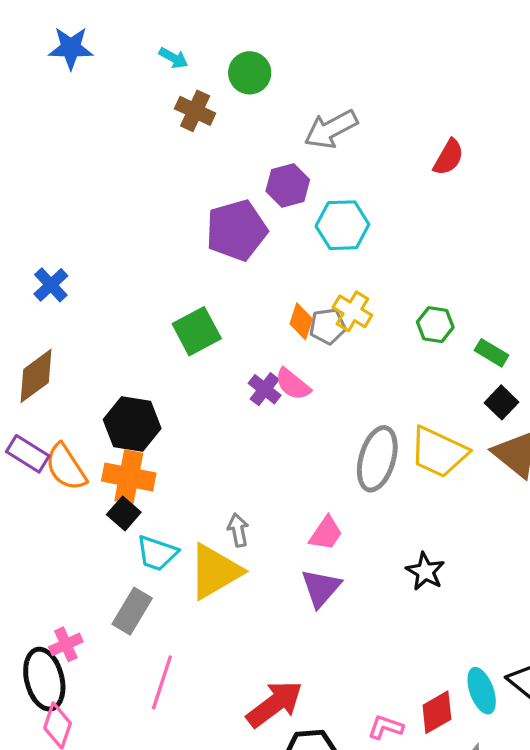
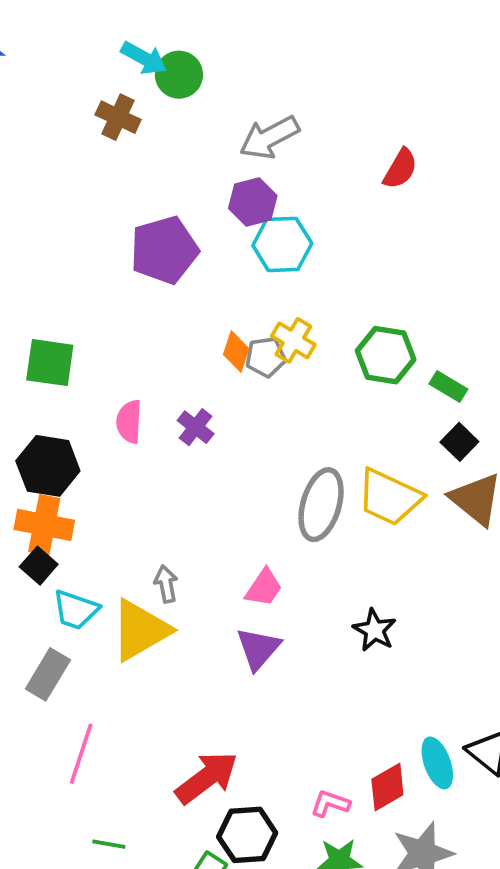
cyan arrow: (174, 58) -> (144, 58), moved, size x1.4
purple hexagon: (288, 185) -> (253, 202), moved
green hexagon: (435, 325) -> (386, 355), size x1.4
green square: (197, 331) -> (50, 363), moved, turned 36
pink semicircle: (293, 384) -> (129, 422), moved, turned 54

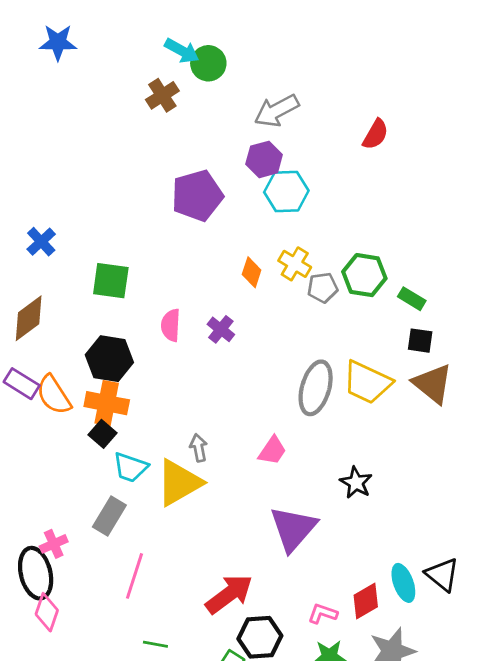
brown cross: (118, 117) -> (162, 95), turned 32
gray pentagon: (266, 357) -> (323, 288), moved
black square: (459, 442) -> (420, 341), turned -36
purple triangle: (258, 649) -> (293, 529), moved, size x1.4

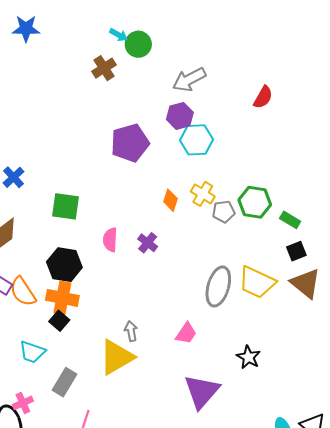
cyan arrow: (182, 51) -> (119, 35), size x0.7
black square: (420, 341) -> (296, 251), turned -30
cyan trapezoid: (130, 467) -> (32, 352), moved

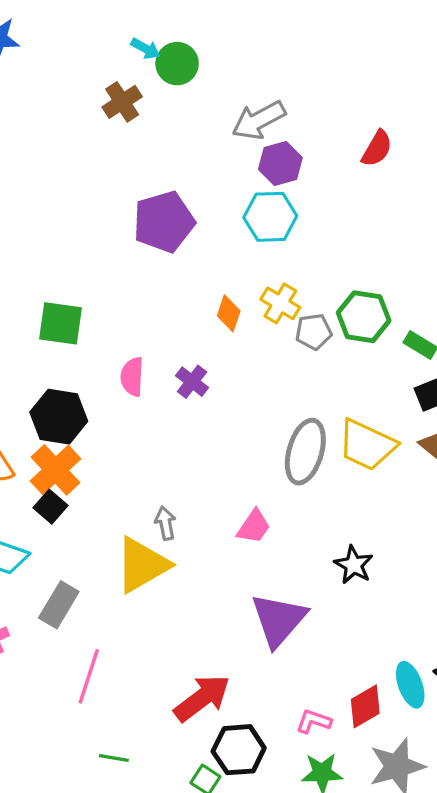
purple hexagon: (180, 116) -> (280, 163), moved
orange cross: (62, 298) -> (56, 470), turned 36

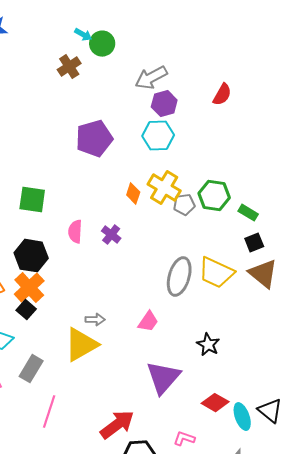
yellow cross: (280, 303) -> (164, 188), size x1.4
gray arrow: (165, 523) -> (95, 320), turned 102
red diamond: (365, 706) -> (215, 403), moved, turned 60

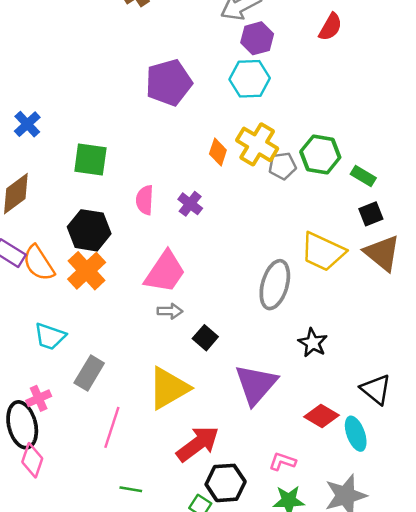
gray ellipse: (179, 277) -> (275, 285), moved
black square: (26, 310) -> (205, 338), moved
pink trapezoid: (148, 322) -> (165, 272), moved, size x1.6
yellow triangle: (81, 345) -> (169, 388), moved
black triangle: (270, 411) -> (376, 389), moved

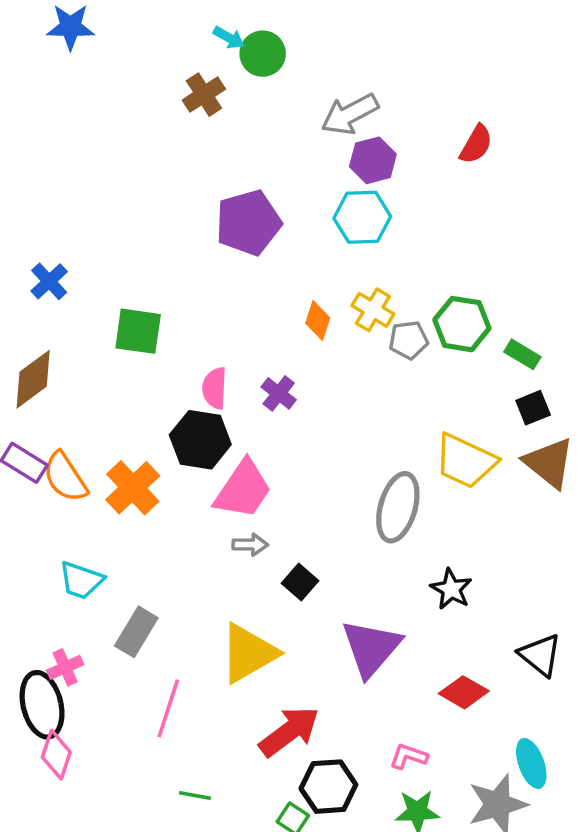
yellow cross: (257, 144) -> (373, 310), size x0.7
black hexagon: (89, 230) -> (200, 440), moved
cyan ellipse: (356, 434) -> (531, 763), moved

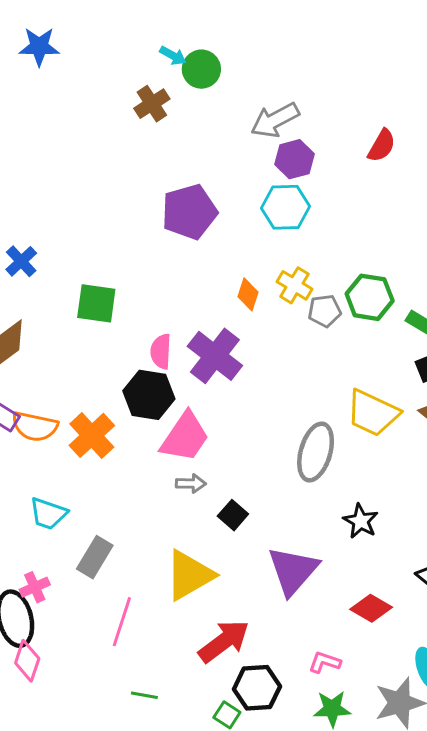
purple cross: (279, 393) -> (215, 356), size x1.8
orange semicircle: (65, 477) -> (35, 426), turned -45

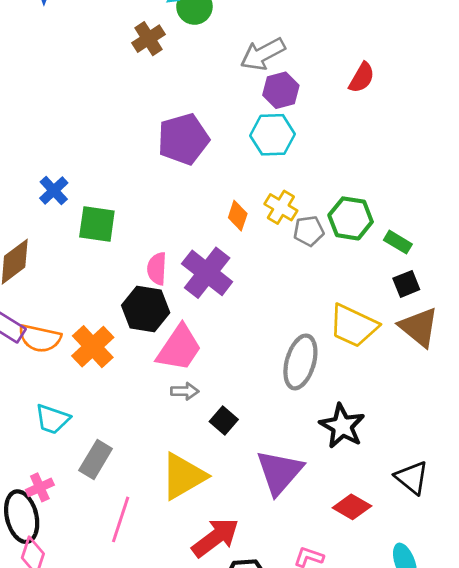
blue cross: (21, 261) -> (54, 191), moved
black star: (361, 521) -> (342, 426), size x1.4

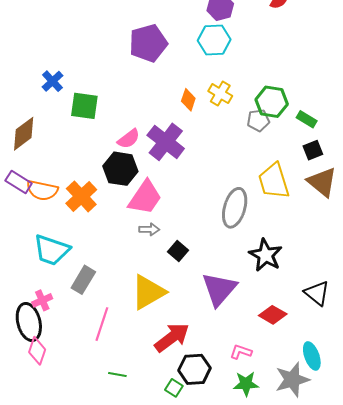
gray pentagon: (309, 231) -> (258, 120), moved
pink semicircle: (157, 269) -> (129, 139), turned -130
yellow trapezoid: (353, 326) -> (274, 181), turned 48
cyan trapezoid: (52, 419) -> (51, 250), size x1.4

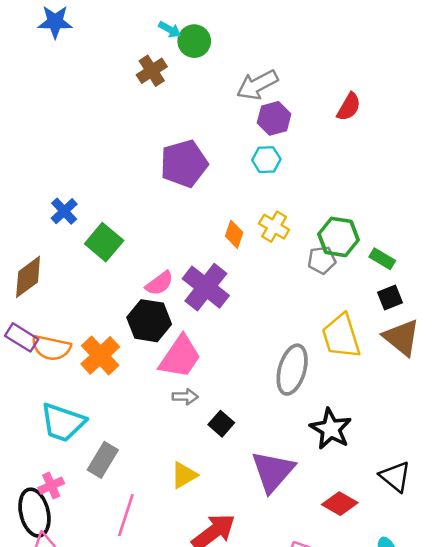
cyan hexagon: (214, 40) -> (266, 160), size x0.7
green square: (84, 106) -> (104, 242), turned 32
yellow triangle: (148, 292) -> (184, 475), size x0.6

